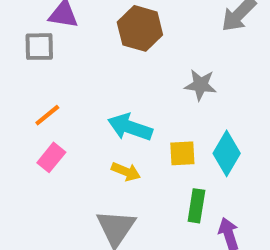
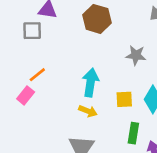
cyan arrow: (130, 127) -> (90, 83), turned 80
pink rectangle: (51, 157) -> (26, 95), moved

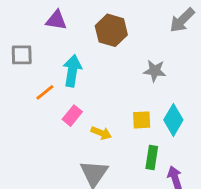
gray square: (32, 31) -> (22, 55), moved
cyan arrow: (90, 83) -> (72, 71), moved
pink rectangle: (26, 95) -> (72, 116), moved

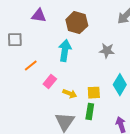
cyan arrow: (72, 71) -> (65, 51), moved
yellow square: (142, 120) -> (94, 93), moved
green rectangle: (152, 158) -> (90, 112), moved

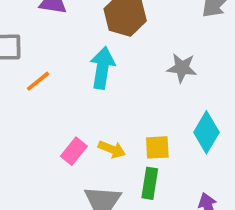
orange line: (31, 66) -> (38, 81), moved
pink rectangle: (50, 82) -> (74, 151), moved

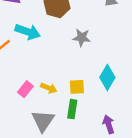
cyan arrow: (102, 68) -> (28, 32), moved, turned 100
gray star: (182, 68) -> (82, 38), moved

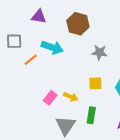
yellow square: (77, 87) -> (95, 83), moved

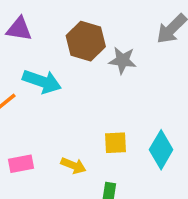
gray star: (99, 53) -> (123, 60), moved
pink rectangle: (50, 98) -> (21, 164), moved, turned 40

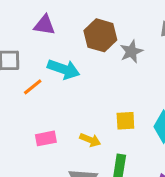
gray star: (123, 60) -> (131, 52), turned -30

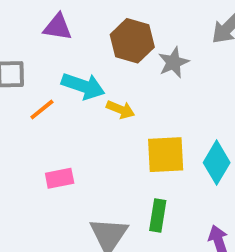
yellow square: (125, 121) -> (166, 155), size x1.5
yellow arrow: (90, 140) -> (120, 110), moved

